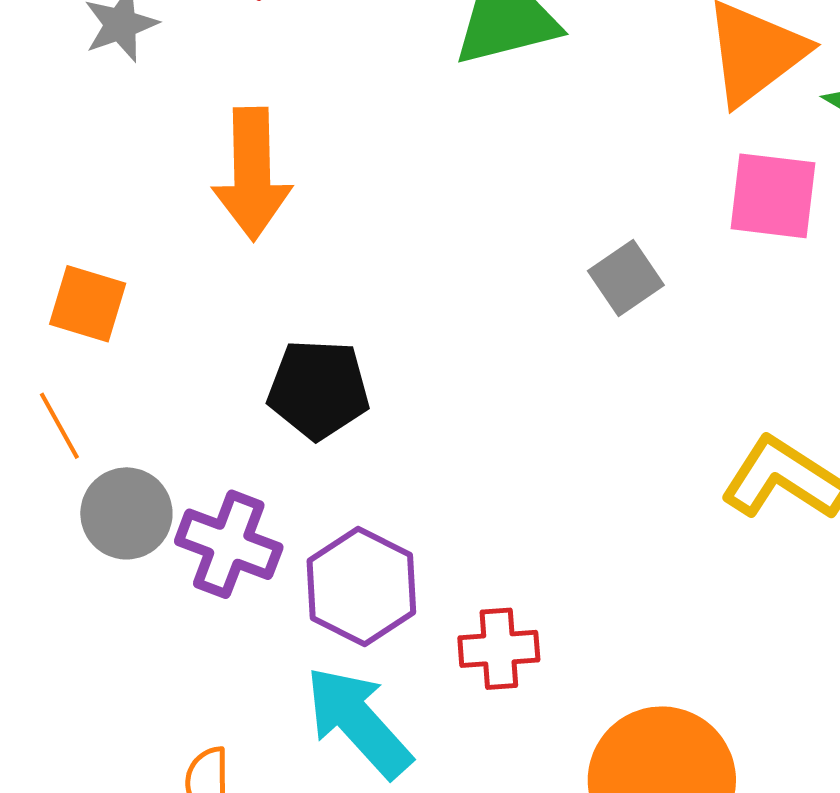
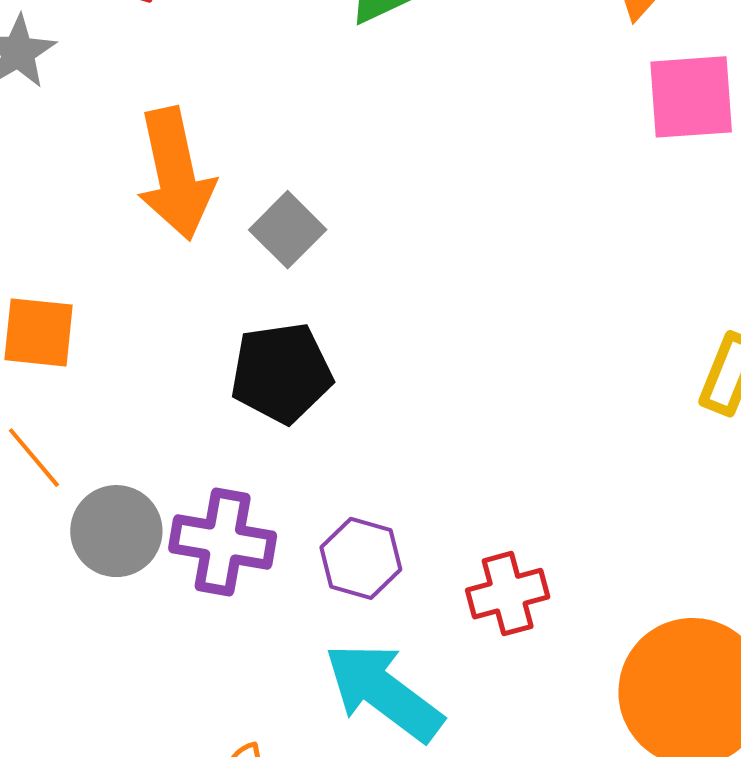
gray square: (626, 278) -> (288, 230), moved
purple hexagon: (361, 587) -> (361, 558), size x0.7

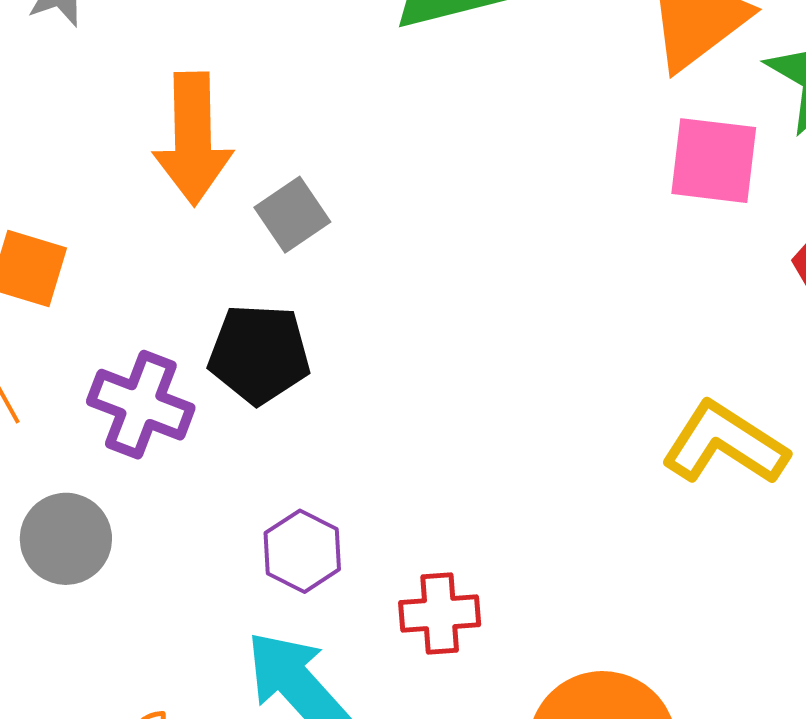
gray circle: (116, 531) -> (66, 539), moved
purple cross: (223, 542) -> (141, 405), moved

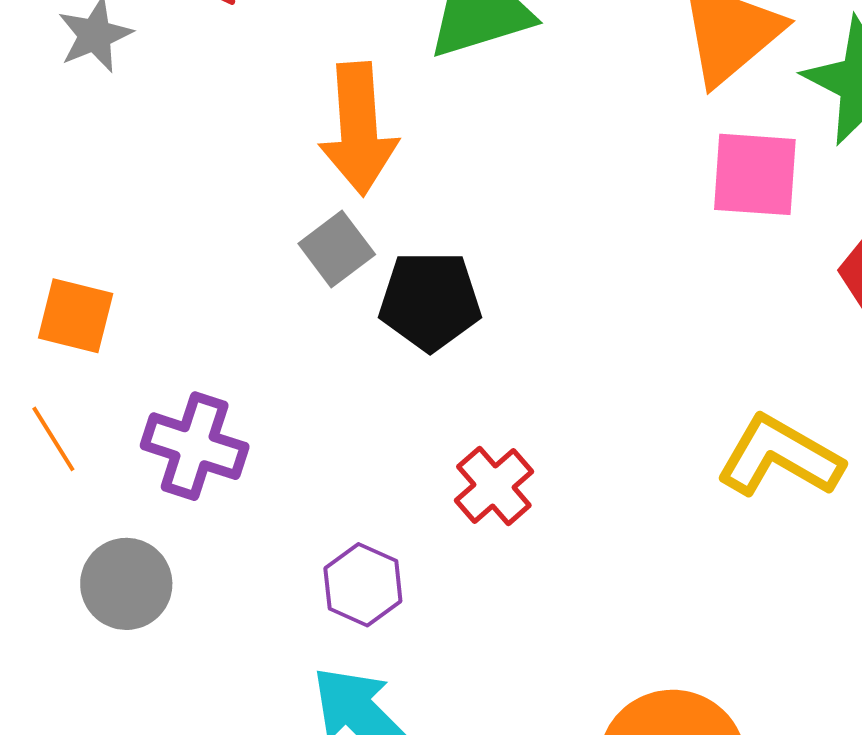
orange arrow: (193, 139) -> (358, 129), moved
black pentagon: (259, 354) -> (430, 301), moved
red cross: (440, 614) -> (494, 486), moved, turned -34

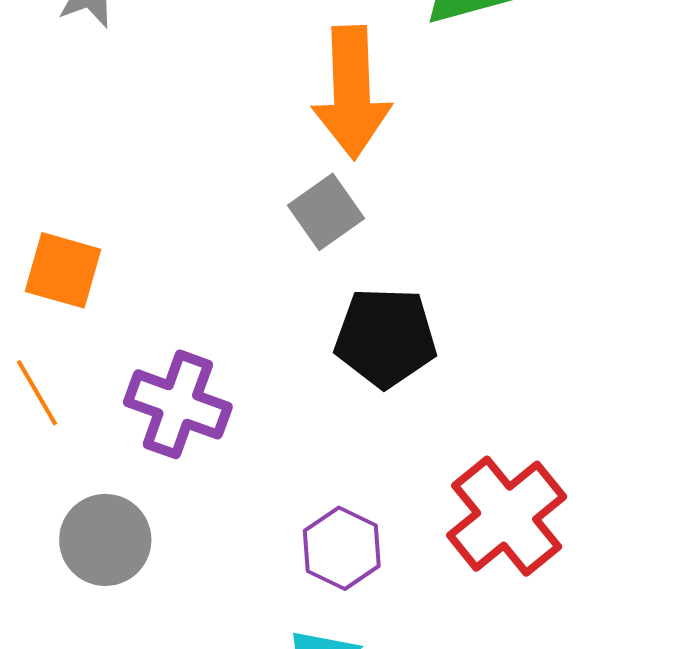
black pentagon: (430, 301) -> (386, 337), moved
red cross: (494, 486) -> (507, 516), moved, size x1.5

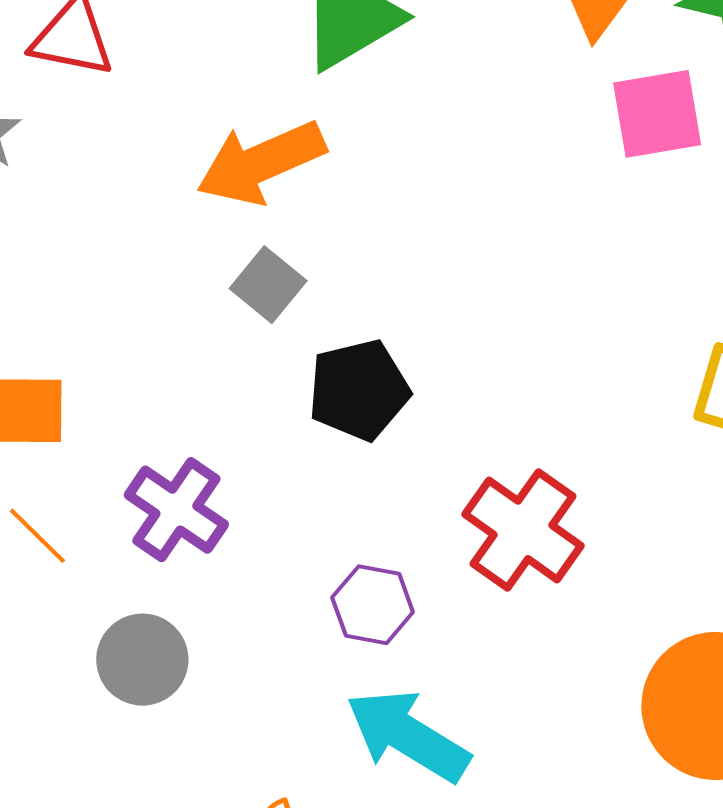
orange arrow: (352, 92) -> (261, 163), turned 84
purple cross: (178, 404) -> (176, 510), turned 30

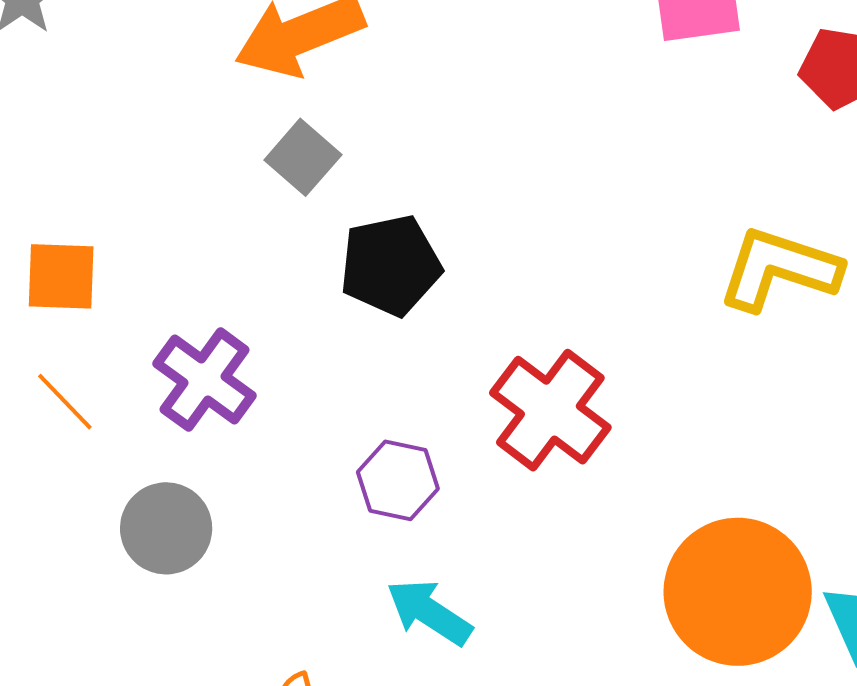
cyan arrow: (408, 736) -> (429, 612), size x0.7

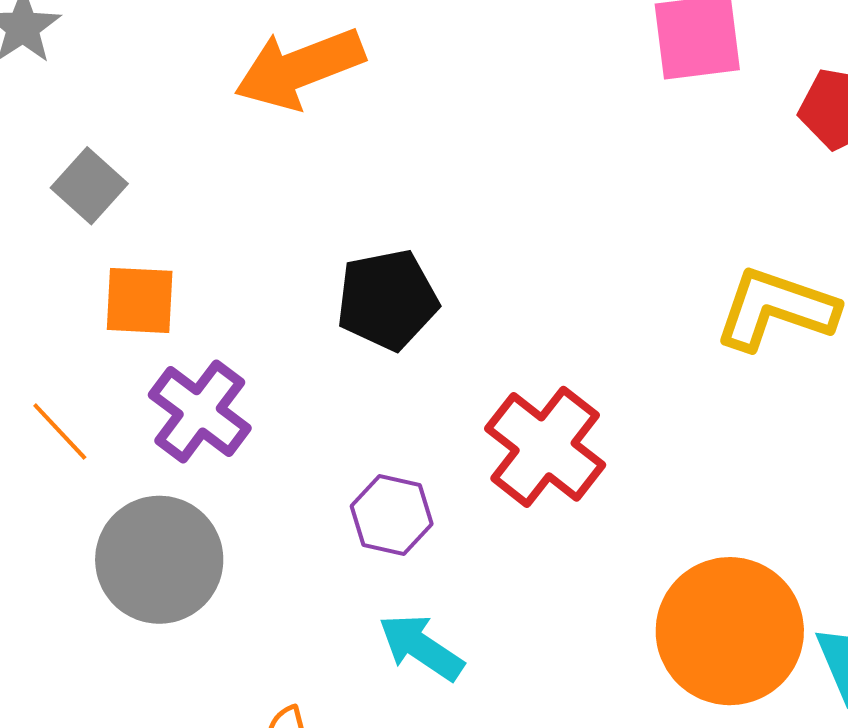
gray square: (303, 157) -> (89, 186), moved
orange square: (61, 276) -> (140, 300), moved
gray circle: (166, 528) -> (159, 560), size x1.4

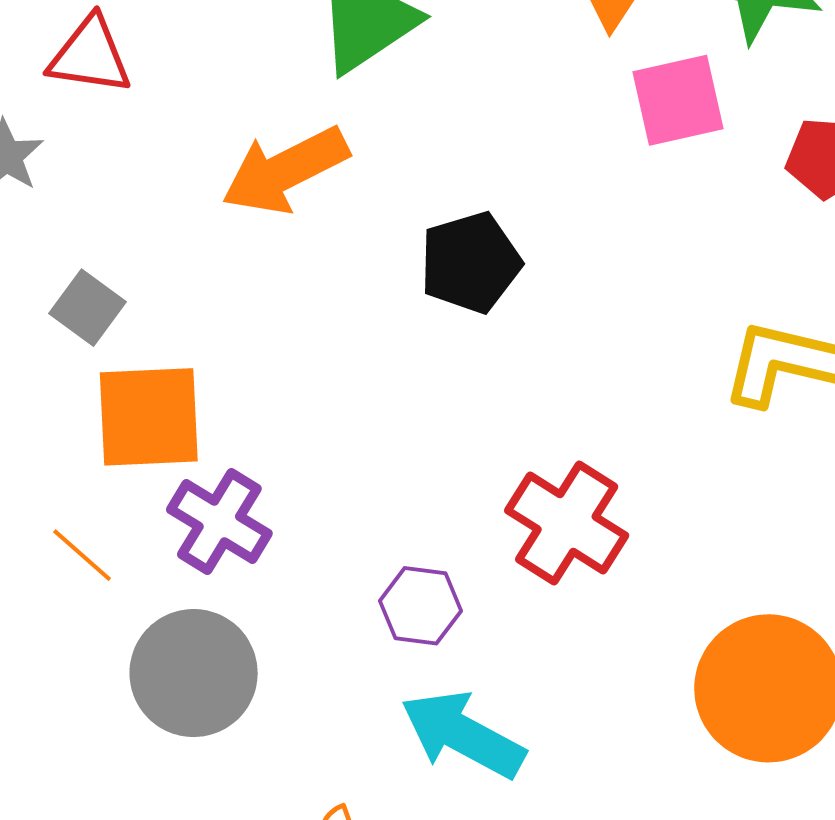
orange square: (140, 300) -> (149, 417), size x1.5
black pentagon: (387, 300) -> (470, 263), moved
cyan arrow: (421, 647) -> (463, 735), size x1.4

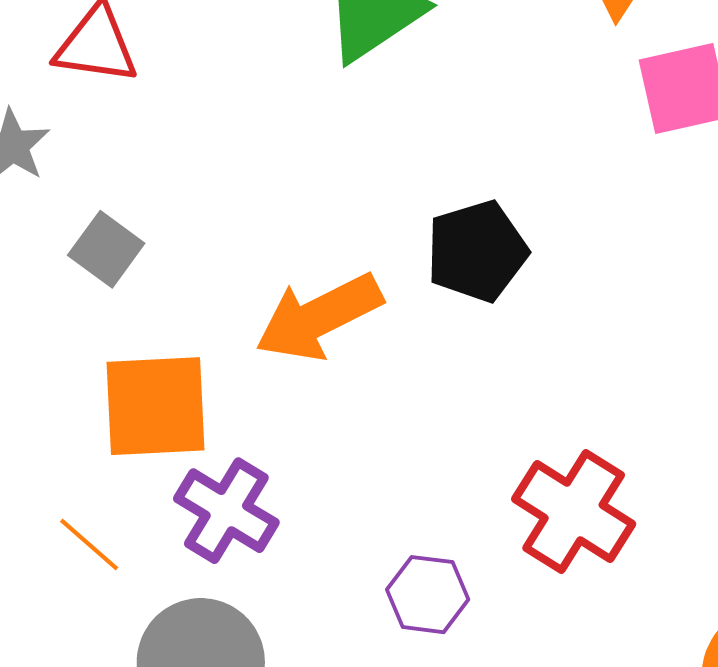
orange arrow: (285, 170) -> (319, 317), moved
gray square: (87, 308) -> (106, 249), moved

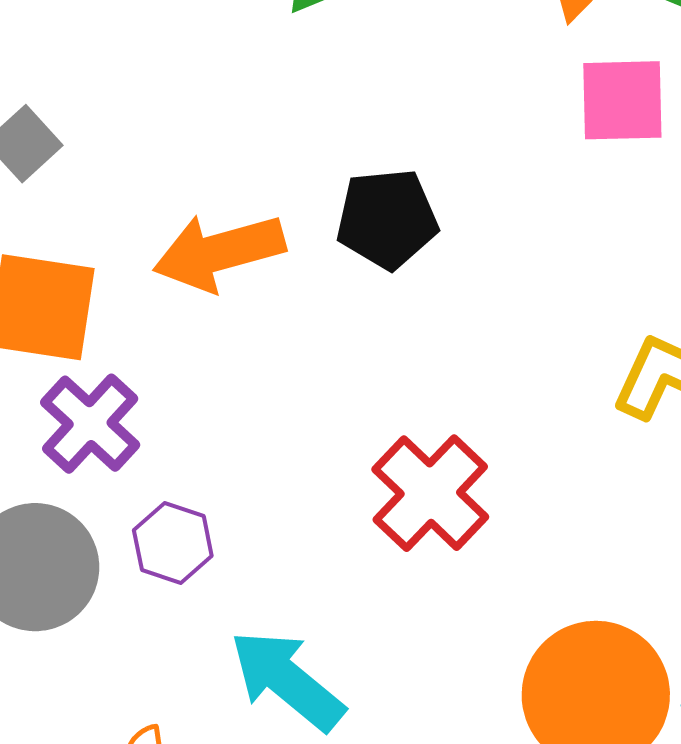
purple hexagon: (428, 595) -> (173, 543), moved

